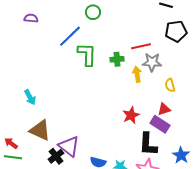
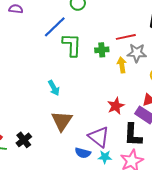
cyan arrow: (30, 97) -> (54, 88), moved
brown triangle: (40, 130) -> (62, 121), moved, turned 40
purple triangle: (69, 146) -> (99, 137), moved
black cross: (56, 156) -> (24, 140), moved

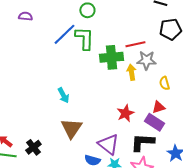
green L-shape: (72, 45) -> (84, 38), moved
green cross: (102, 50) -> (111, 57), size x1.6
black L-shape: (133, 135) -> (142, 142), turned 90

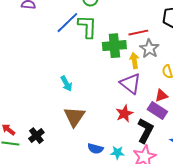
gray star: (146, 60) -> (149, 49), turned 30
red star: (125, 113) -> (124, 114), moved
black L-shape: (142, 142) -> (145, 131), turned 115
purple triangle: (108, 144) -> (130, 84), moved

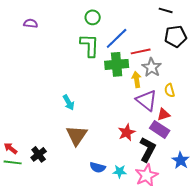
blue line: (67, 23) -> (117, 38), moved
purple triangle: (130, 84) -> (147, 100), moved

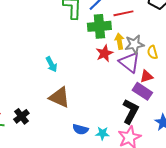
gray star: (152, 67) -> (134, 44), moved, turned 30
red star: (127, 132) -> (104, 53), moved
brown triangle: (77, 135) -> (59, 97), turned -40

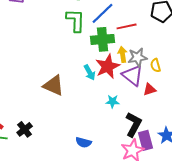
red star: (104, 53) -> (108, 66), size x1.4
cyan arrow: (51, 64) -> (90, 72), moved
purple rectangle: (142, 91) -> (146, 140), moved, turned 42
brown triangle: (59, 97) -> (54, 85), moved
cyan star: (102, 133) -> (113, 101), moved

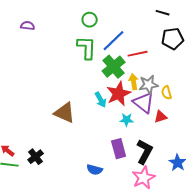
green cross: (103, 39) -> (114, 67), turned -35
cyan star: (113, 101) -> (127, 120), moved
purple rectangle: (146, 140) -> (119, 149), moved

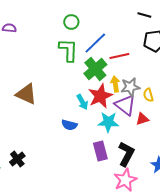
brown triangle: (65, 113) -> (26, 94), moved
cyan star: (127, 120) -> (108, 122), size x1.5
blue semicircle: (95, 170) -> (69, 125), moved

